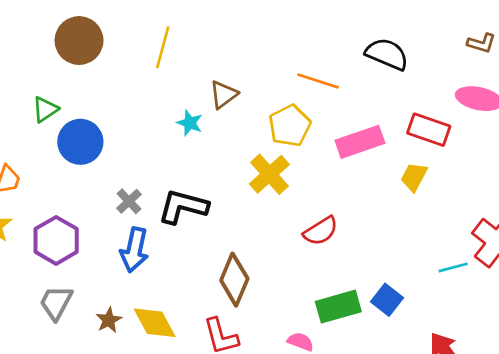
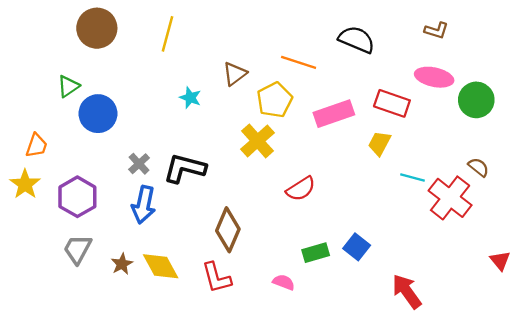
brown triangle: (224, 95) -> (235, 74), moved
cyan line: (453, 267) -> (412, 177), moved, turned 30
green rectangle: (338, 307) -> (316, 253), size x0.7

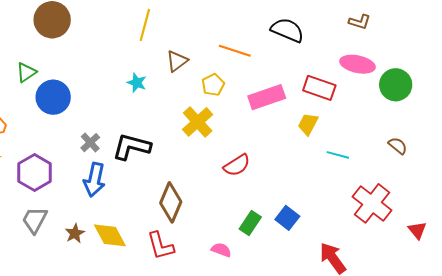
yellow line: (167, 34) -> (145, 25), moved
yellow pentagon: (275, 100) -> (213, 85), size x0.7
red cross: (450, 198) -> (372, 203), moved
green rectangle: (316, 253) -> (250, 223), turned -40

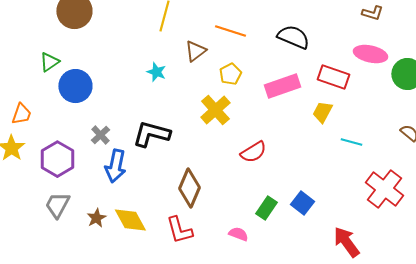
black semicircle: (287, 30) -> (293, 37), moved
orange line: (235, 51) -> (230, 31), moved
gray cross: (90, 143) -> (100, 135), moved

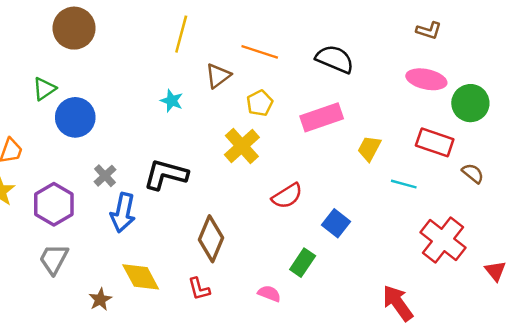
red rectangle: (333, 77) -> (435, 142), moved
blue square: (302, 203) -> (336, 223), moved
brown star: (96, 218) -> (100, 299), moved
red L-shape: (179, 230) -> (199, 289), size x0.7

